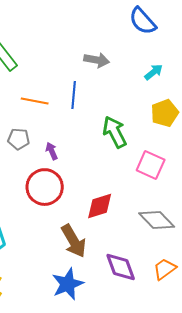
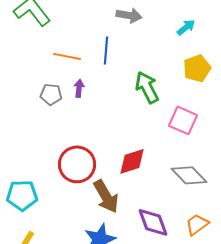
purple arrow: (52, 151) -> (79, 88), moved, turned 30
red circle: (45, 187) -> (77, 164), moved

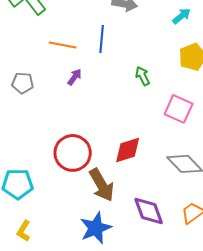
green arrow: (147, 87) -> (143, 76), size x0.6
purple arrow: (79, 88) -> (75, 77), turned 30
gray pentagon: (51, 94) -> (23, 83), moved

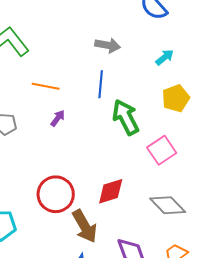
blue line: (102, 39) -> (101, 84), moved
green arrow: (143, 76) -> (126, 117), size x1.8
pink square: (179, 109) -> (162, 150), turned 32

